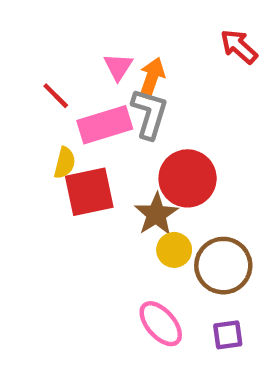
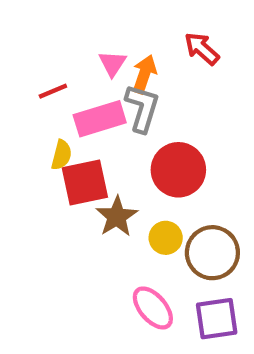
red arrow: (239, 47) -> (202, 49), moved
red line: (56, 96) -> (53, 91), turned -68
brown star: (156, 214) -> (117, 217), moved
purple square: (228, 335) -> (217, 319), size x1.5

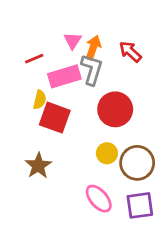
red arrow: (202, 49) -> (130, 52), moved
red square: (85, 183) -> (55, 118), turned 32
brown star: (117, 217) -> (38, 166), moved

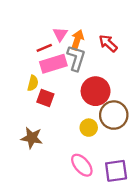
red line: (34, 59) -> (44, 48), moved
red square: (55, 118) -> (45, 98), size x0.7
brown circle: (137, 163) -> (114, 115), moved
brown star: (38, 166) -> (32, 138), turned -30

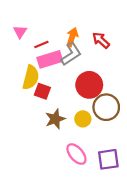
pink triangle: (60, 34) -> (20, 32), moved
gray L-shape: (76, 58) -> (71, 54), turned 40
yellow semicircle: (33, 83) -> (31, 77), size x1.6
brown star: (32, 138) -> (55, 119), moved, turned -30

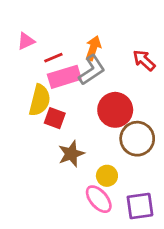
pink triangle: (20, 32) -> (26, 41), turned 32
red arrow: (101, 40) -> (144, 60), moved
yellow circle: (83, 119) -> (107, 176), moved

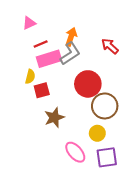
pink triangle: (26, 41) -> (29, 23), moved
yellow semicircle: (40, 100) -> (30, 77), size x0.6
red square: (55, 118) -> (42, 90), turned -35
yellow circle: (107, 176) -> (97, 133), moved

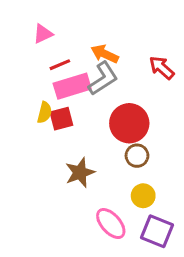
orange arrow: (71, 37) -> (105, 54), turned -84
red square: (42, 90) -> (61, 119), moved
brown circle: (105, 106) -> (137, 156), moved, size x0.6
purple square: (107, 157) -> (157, 231), turned 30

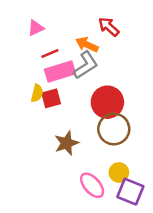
red arrow: (162, 68) -> (109, 27), moved
brown circle: (137, 156) -> (114, 129), size x1.6
yellow circle: (143, 196) -> (119, 172), moved

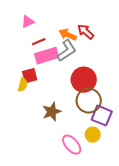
red arrow: (109, 27) -> (86, 32), moved
yellow semicircle: (37, 93) -> (23, 85), moved
red square: (51, 98) -> (30, 76), moved
purple square: (130, 192) -> (102, 116), moved

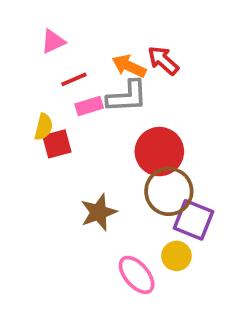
gray L-shape: (67, 51) -> (127, 97), turned 30
pink rectangle: (47, 56) -> (89, 106), size x0.6
yellow semicircle: (23, 85) -> (44, 127), moved

